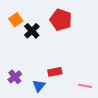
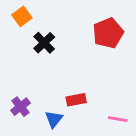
orange square: (16, 20) -> (22, 16), moved
red pentagon: (61, 20) -> (108, 33), moved, turned 30

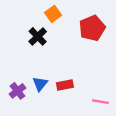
orange square: (22, 16) -> (53, 14), moved
blue triangle: (54, 119) -> (40, 84), moved

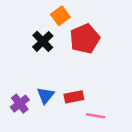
red pentagon: (92, 28) -> (85, 39), moved
pink line: (100, 102) -> (95, 116), moved

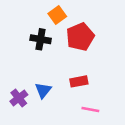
black cross: (43, 41) -> (41, 39), turned -36
red rectangle: (74, 97) -> (79, 81), moved

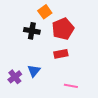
red rectangle: (79, 81) -> (61, 54), moved

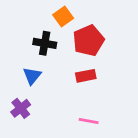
blue triangle: (34, 71) -> (32, 76), moved
pink line: (71, 86) -> (89, 121), moved

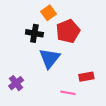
blue triangle: (32, 76) -> (50, 58), moved, size x1.5
red rectangle: (86, 76) -> (86, 77), moved

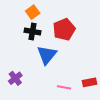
orange square: (48, 13) -> (33, 12), moved
red rectangle: (86, 77) -> (89, 82), moved

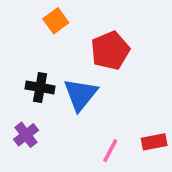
black cross: (33, 32) -> (40, 87), moved
pink line: (64, 87) -> (110, 151), turned -72

